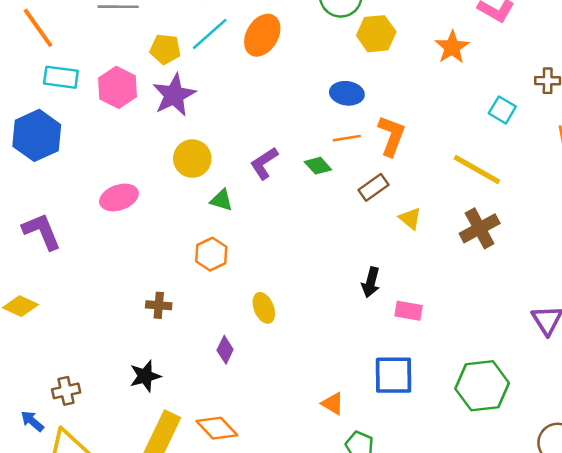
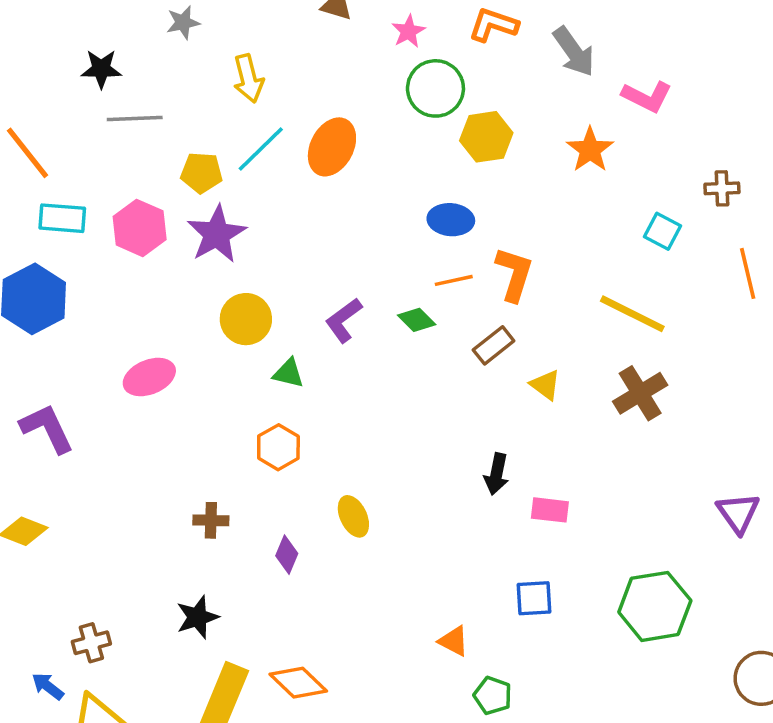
purple diamond: (225, 350) -> (287, 555), moved
blue square: (393, 375) -> (534, 598), size x0.7

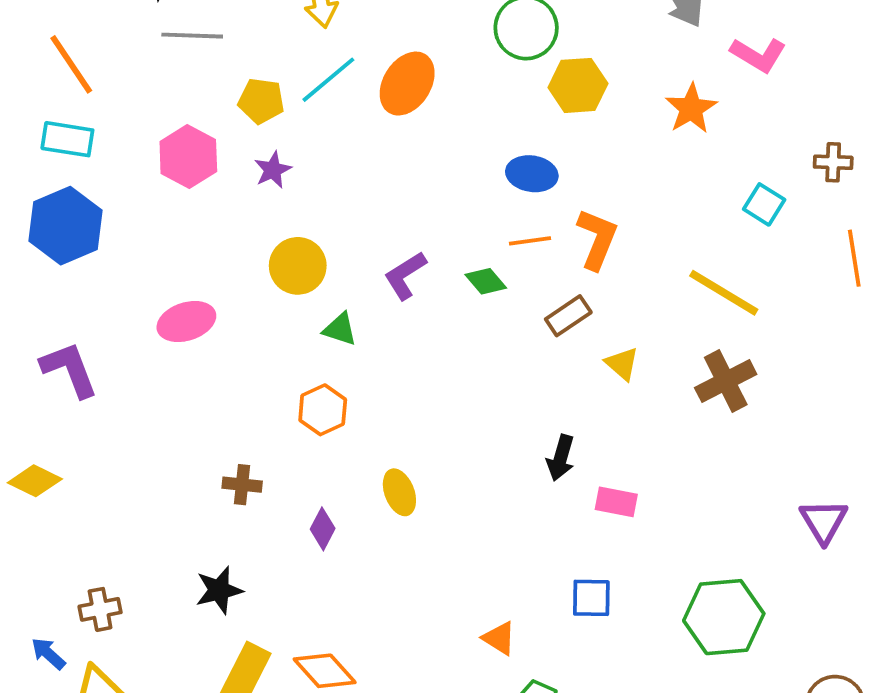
cyan rectangle: (62, 218) -> (67, 139), moved
purple star: (217, 234) -> (273, 170), size x0.6

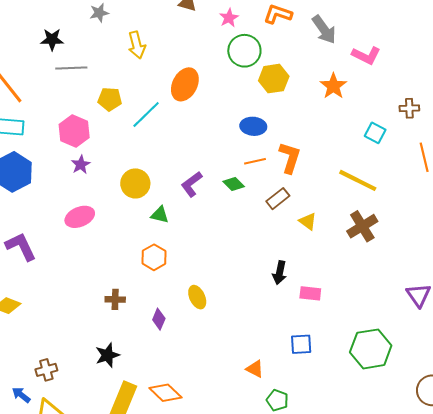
cyan line: (328, 80) -> (146, 114), moved
purple star: (273, 170) -> (81, 165), moved

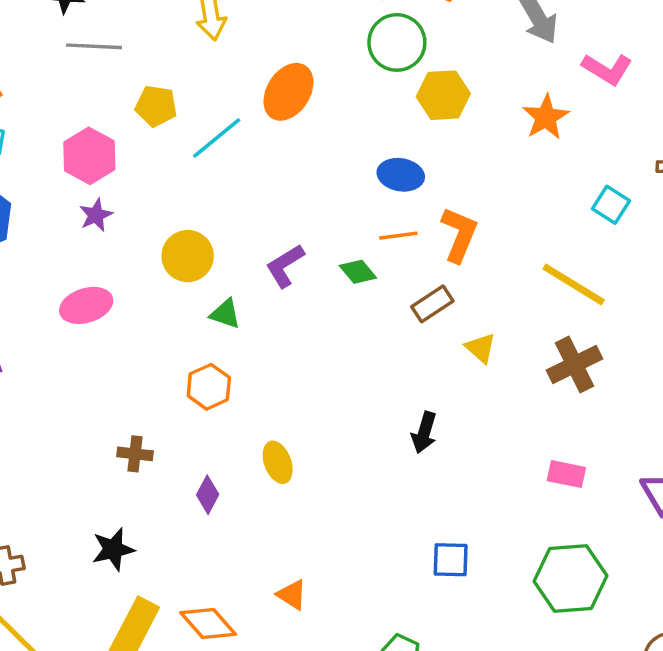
pink rectangle: (310, 293) -> (566, 474), moved
orange triangle: (255, 369) -> (292, 595), moved

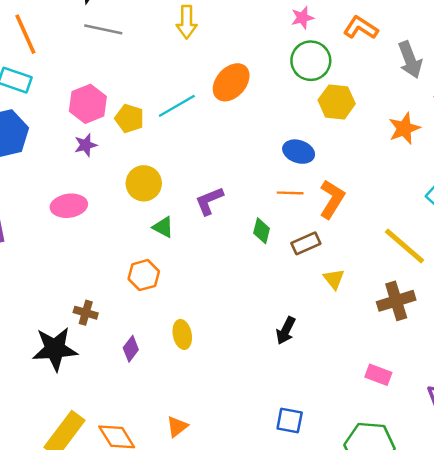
yellow pentagon: (156, 106) -> (129, 118), moved
green diamond: (358, 272) -> (262, 231), moved, turned 45
black star: (113, 549) -> (55, 349), moved, size x1.5
orange triangle: (292, 595) -> (177, 427), turned 40

